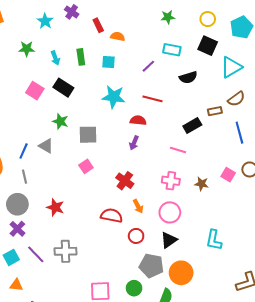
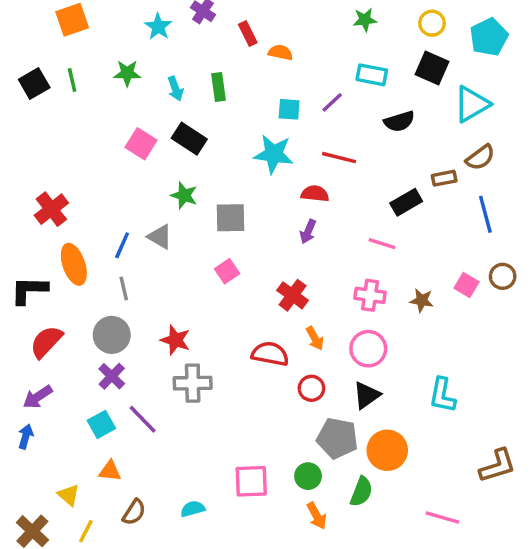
cyan square: (108, 62) -> (289, 109), moved
gray cross: (65, 251) -> (193, 383), moved

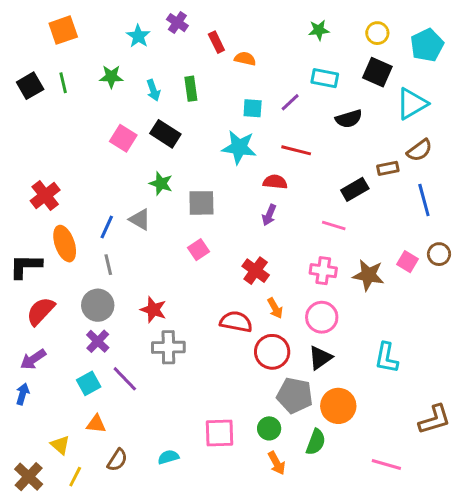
brown star: (422, 300) -> (368, 275), size x1.5
red circle: (311, 388) -> (272, 352), size x1.5

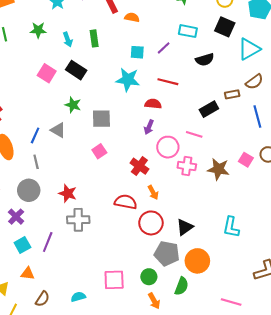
pink circle: (322, 317) -> (168, 147), moved
purple cross: (98, 341) -> (16, 217), moved
purple line: (125, 379) -> (48, 242), turned 66

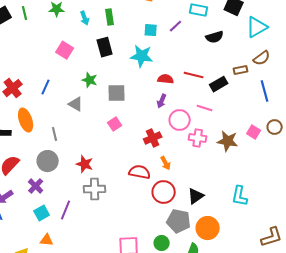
black rectangle: (76, 70) -> (105, 47), moved, turned 42
red line: (168, 82) -> (194, 75), moved
blue line: (35, 135) -> (46, 87), moved
red cross: (139, 166) -> (153, 138), turned 30

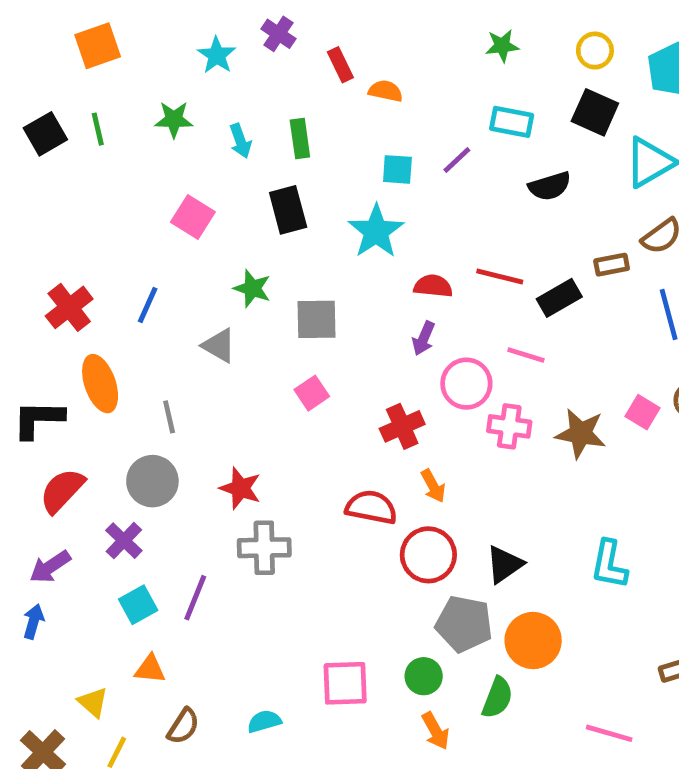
cyan star: (142, 56) -> (376, 231), turned 30

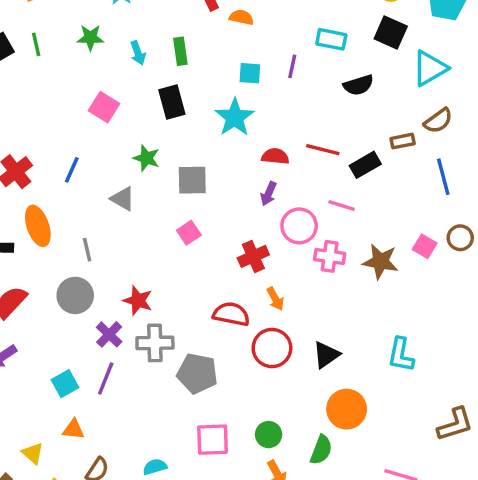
purple line: (457, 160) -> (292, 66), turned -35
purple cross: (124, 541) -> (109, 334), moved
gray pentagon: (464, 624) -> (197, 373), moved

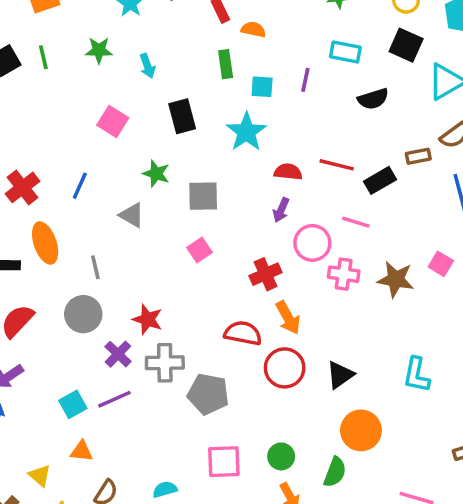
green rectangle: (180, 51) -> (226, 64), moved
orange arrow: (275, 299) -> (288, 318), size x1.4
purple line: (106, 379) -> (115, 399), turned 44

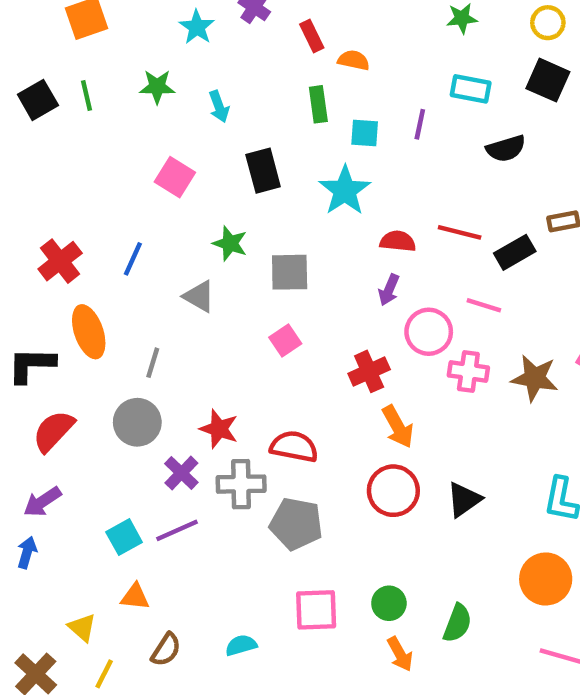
gray line: (95, 267) -> (153, 363), turned 30
red semicircle: (243, 333) -> (294, 447), moved
orange circle: (361, 430) -> (546, 579), moved

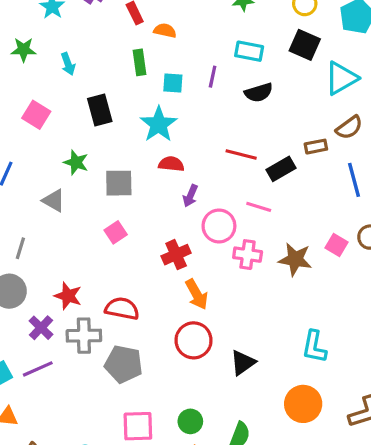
black semicircle: (506, 149) -> (259, 93), moved
red semicircle: (398, 241) -> (171, 164), moved
black triangle: (464, 500) -> (243, 363), moved

